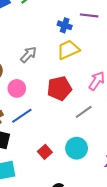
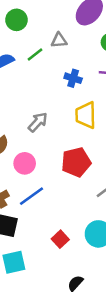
blue cross: (65, 25) -> (73, 78), moved
yellow trapezoid: (68, 50) -> (86, 115), turned -65

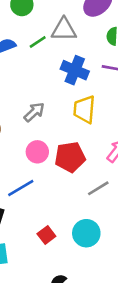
gray triangle: (59, 40) -> (64, 30), size x1.5
blue cross: (73, 78) -> (75, 70), size x1.5
pink circle: (25, 163) -> (37, 152), moved

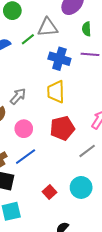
yellow trapezoid: (84, 109) -> (56, 92), moved
gray arrow: (34, 112) -> (18, 96), moved
pink circle: (37, 152) -> (24, 129), moved

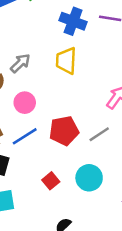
red pentagon: (62, 128) -> (64, 131), moved

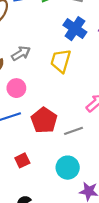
red pentagon: (64, 131) -> (44, 120), turned 30
cyan circle: (89, 178) -> (68, 168), moved

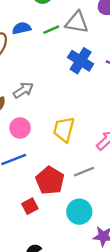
yellow trapezoid: (61, 61) -> (64, 129), moved
red pentagon: (44, 120) -> (50, 181), moved

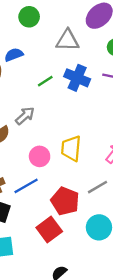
green line: (51, 30) -> (45, 81), moved
pink circle: (20, 128) -> (40, 156), moved
red square: (30, 206) -> (49, 229), size x1.5

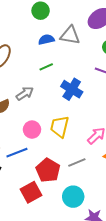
blue semicircle: (14, 55) -> (46, 40), moved
blue cross: (77, 78) -> (72, 89), moved

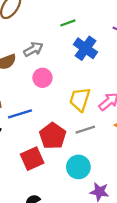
green line: (46, 67) -> (68, 23), moved
yellow trapezoid: (60, 127) -> (80, 99), moved
pink circle: (32, 130) -> (42, 78), moved

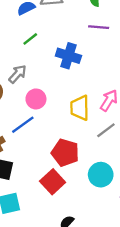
green line: (68, 23) -> (30, 39), moved
blue line: (20, 114) -> (23, 125), moved
gray line: (85, 130) -> (106, 130), moved

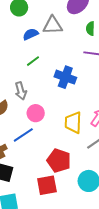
gray arrow: (18, 74) -> (21, 91), turned 120
red square: (53, 182) -> (47, 185), turned 30

